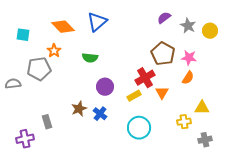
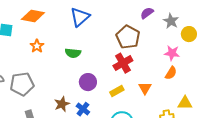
orange diamond: (63, 27) -> (33, 16), moved, turned -35
yellow circle: (210, 31) -> (189, 34), moved
brown pentagon: (163, 54) -> (128, 37), moved
gray pentagon: (39, 69) -> (22, 84), moved
red cross: (145, 78) -> (123, 63), moved

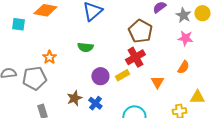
yellow circle: (189, 34) -> (202, 13), moved
orange star: (37, 46) -> (49, 57), moved
pink star: (172, 53) -> (185, 38), moved
yellow rectangle: (117, 91) -> (122, 75), moved

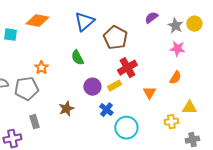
brown pentagon: (140, 31) -> (115, 38), moved
green semicircle: (85, 47) -> (77, 58), turned 56
blue cross: (95, 103) -> (106, 110), moved

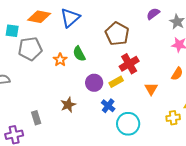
blue triangle: (84, 22) -> (70, 18), moved
orange star: (41, 68) -> (60, 60), moved
gray pentagon: (26, 89) -> (30, 49), moved

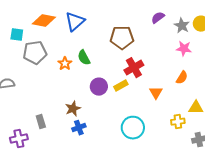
brown pentagon: (117, 34) -> (122, 38), turned -30
blue cross: (108, 106) -> (79, 128), moved, turned 32

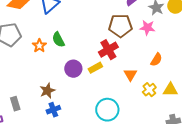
brown pentagon: (122, 38) -> (120, 26), moved
pink star: (184, 49) -> (147, 28), moved
yellow cross: (178, 122) -> (149, 90), moved, turned -32

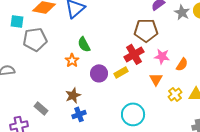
pink star: (147, 28) -> (162, 56), moved
orange star: (39, 46) -> (72, 60), moved
gray rectangle: (15, 104) -> (41, 108), turned -32

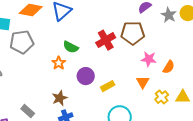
green semicircle: (84, 44) -> (71, 47), turned -35
red cross: (134, 54) -> (106, 40), moved
yellow rectangle: (121, 72) -> (108, 86), moved

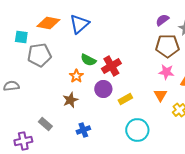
brown pentagon: (133, 33) -> (167, 46), moved
red cross: (106, 40) -> (111, 66), moved
brown star: (60, 98) -> (70, 100), moved

